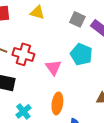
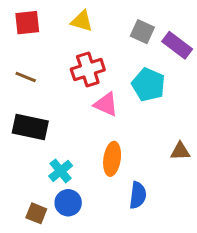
red cross: (23, 54) -> (88, 69), moved, turned -35
pink triangle: (53, 67) -> (106, 104), turned -30

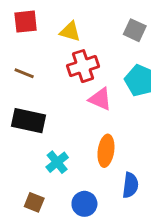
yellow triangle: (82, 21) -> (70, 32), moved
blue circle: (68, 203) -> (84, 204), moved

